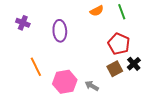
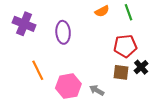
purple cross: (23, 23) -> (24, 24), size x1.5
red pentagon: (119, 44) -> (125, 46), turned -30
brown square: (115, 69) -> (121, 72), turned 35

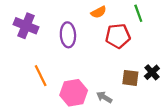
orange semicircle: (102, 11) -> (99, 12), moved
red pentagon: (125, 46) -> (118, 36), moved

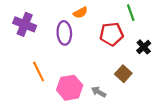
orange semicircle: (99, 12) -> (80, 13), moved
black cross: (152, 72) -> (144, 47), moved
brown square: (130, 78) -> (123, 74), turned 35

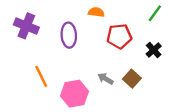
orange semicircle: (80, 13) -> (96, 12), moved, turned -144
green line: (131, 13) -> (155, 13), moved, turned 56
gray arrow: (99, 92) -> (105, 79), moved

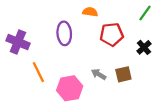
purple cross: (26, 26) -> (18, 42), moved
brown square: (132, 79) -> (123, 74), turned 35

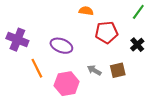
purple ellipse: (64, 33) -> (61, 46), moved, turned -65

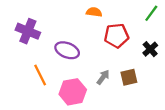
purple cross: (17, 40) -> (28, 31), moved
gray arrow: (94, 70) -> (103, 77), turned 96

